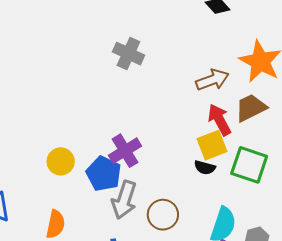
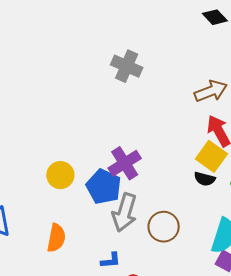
yellow square: (212, 145) -> (211, 156), turned -32

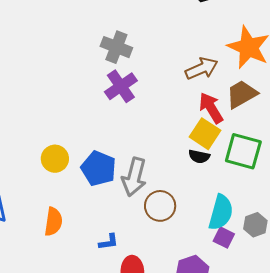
purple cross: (125, 163) -> (121, 86), moved
gray arrow: (125, 212) -> (134, 177), moved

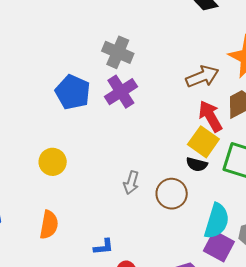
blue pentagon: (99, 168) -> (73, 92), moved
gray arrow: (134, 177) -> (131, 183), size x0.6
brown circle: (160, 206) -> (172, 194), moved
purple square: (224, 238) -> (219, 246), size x1.4

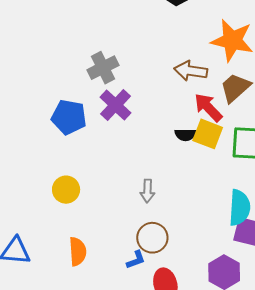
gray cross: (118, 52) -> (103, 68), turned -36
brown arrow: (202, 77) -> (191, 71), turned -136
black semicircle: (197, 164) -> (185, 135), moved
brown circle: (172, 194) -> (152, 238), moved

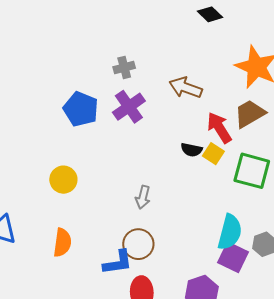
gray cross: (103, 68) -> (124, 68), size x0.7
brown arrow: (191, 71) -> (186, 88), moved
yellow square: (208, 134) -> (213, 154), size x0.7
blue L-shape: (136, 260) -> (118, 262), size x1.5

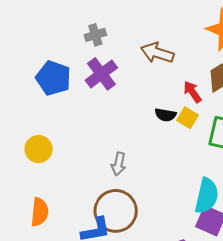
red arrow: (219, 128) -> (192, 92), size x0.7
brown circle: (138, 244) -> (116, 211), size x1.4

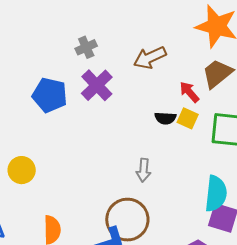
brown arrow: (157, 53) -> (150, 58), turned -36
yellow circle: (39, 149) -> (22, 170), moved
gray arrow: (119, 164) -> (144, 170), moved

